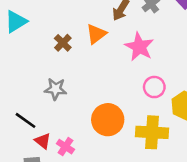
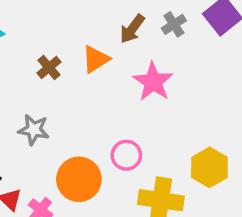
pink circle: (154, 87) -> (126, 155), moved
orange circle: (108, 120) -> (79, 179), moved

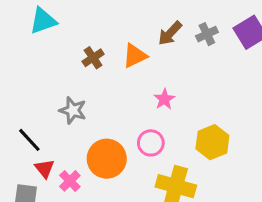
pink star: (153, 82) -> (164, 99), moved, size x0.6
yellow hexagon: (209, 167) -> (212, 142), moved

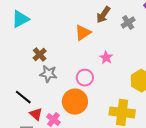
gray cross: (207, 34) -> (128, 22), moved
brown cross: (93, 58) -> (40, 54), moved
pink circle: (151, 143) -> (85, 78), moved

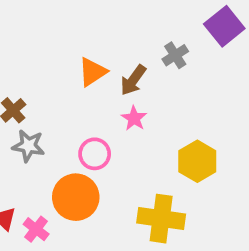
brown arrow: (103, 15) -> (133, 80), moved

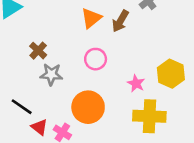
pink star: (134, 118) -> (136, 83), moved
pink circle: (95, 154) -> (96, 59), moved

